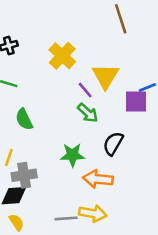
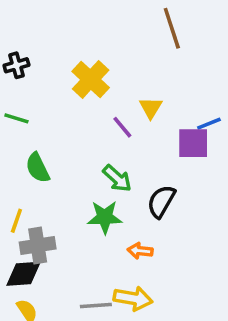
yellow triangle: (105, 76) -> (151, 108), size x0.6
green arrow: (88, 113) -> (117, 178), moved
orange arrow: (98, 179) -> (140, 251), size x0.6

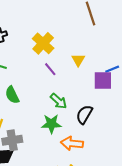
purple line: (122, 127) -> (50, 69), moved
orange arrow: (140, 251) -> (72, 143), size x1.5

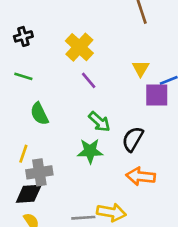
yellow triangle: (78, 60) -> (141, 68), moved
orange arrow: (72, 143) -> (141, 176), moved

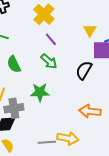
green arrow: (99, 122) -> (49, 61), moved
black semicircle: (133, 139) -> (84, 70), moved
green star: (90, 151) -> (40, 92), moved

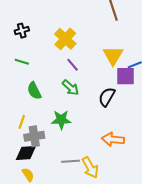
yellow triangle: (90, 30) -> (113, 55), size x1.5
yellow arrow: (68, 138) -> (90, 167), turned 50
gray line: (47, 142) -> (71, 161), moved

